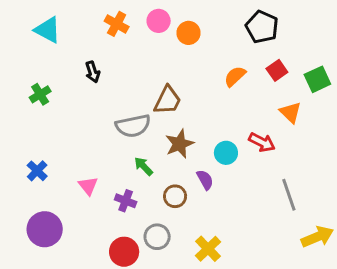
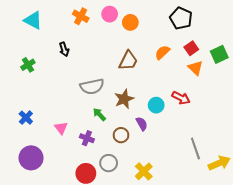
brown trapezoid: (168, 100) -> (128, 61), moved
orange triangle: (290, 112) -> (195, 68), moved
gray line: (289, 195) -> (195, 149), moved

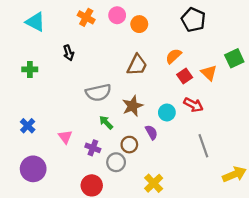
red square: (191, 48) -> (185, 76), moved
green cross: (28, 65) -> (30, 69), turned 32
gray line: (195, 149) -> (203, 146), moved
gray circle: (109, 163) -> (116, 162), moved

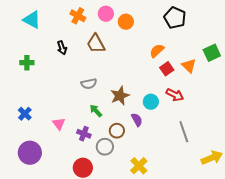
brown trapezoid: (137, 65) -> (96, 44), moved, turned 125
gray semicircle: (98, 93) -> (89, 84), size x0.7

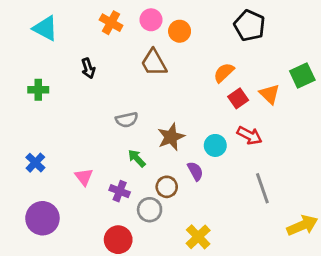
brown trapezoid: (96, 44) -> (154, 63), moved

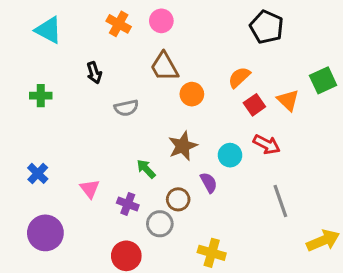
orange circle: (180, 31) -> (192, 94), moved
gray semicircle: (127, 120) -> (126, 108), moved
yellow cross: (198, 237) -> (212, 253), turned -30

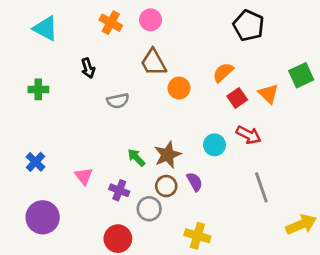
brown star: (183, 146) -> (168, 155), moved
purple semicircle: (209, 183) -> (195, 182), moved

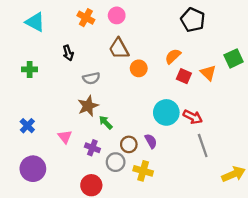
red square: (237, 98) -> (184, 76), turned -32
red arrow: (249, 135) -> (193, 117), moved
cyan circle: (214, 145) -> (166, 112), size x1.5
brown star: (168, 155) -> (88, 106), moved
yellow cross: (197, 236) -> (143, 171), moved

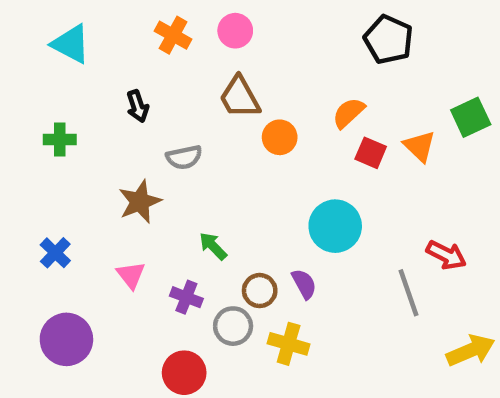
brown star: (88, 106) -> (140, 202), moved
red arrow: (193, 117) -> (446, 255), moved

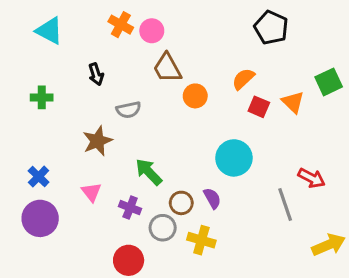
pink circle: (235, 31) -> (152, 31), moved
green arrow: (213, 246) -> (149, 172), size x1.4
purple circle: (66, 339) -> (40, 218), moved

